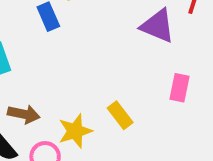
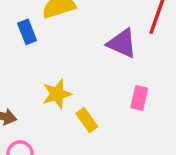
yellow star: (75, 131) -> (57, 94), moved

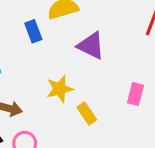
purple triangle: (122, 43) -> (91, 46), moved

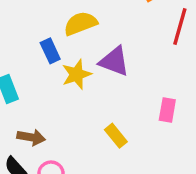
yellow star: (60, 89) -> (77, 74), moved

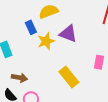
yellow rectangle: (116, 136) -> (69, 77), size x1.5

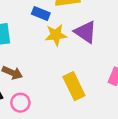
blue rectangle: (31, 27) -> (41, 13), turned -56

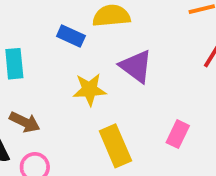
yellow star: (56, 35) -> (90, 90), moved

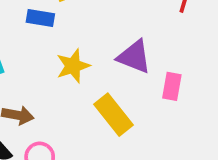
purple triangle: (136, 66) -> (134, 57), moved

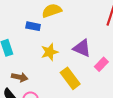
pink rectangle: (172, 86) -> (101, 64), turned 32

